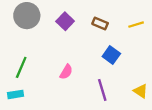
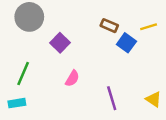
purple square: (65, 21) -> (60, 43), moved
blue square: (111, 55) -> (126, 43), moved

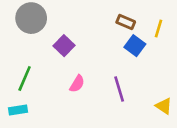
brown rectangle: (109, 26) -> (126, 22), moved
yellow line: (149, 27) -> (159, 29), turned -56
purple line: (112, 98) -> (119, 89), moved

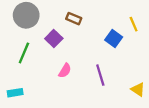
brown rectangle: (126, 22) -> (74, 19), moved
yellow line: (159, 29) -> (134, 24), turned -40
green line: (25, 78) -> (24, 53), moved

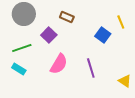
green line: (24, 53) -> (22, 48), turned 48
pink semicircle: (65, 71) -> (59, 64), size x1.5
cyan rectangle: (15, 93) -> (19, 69), moved, turned 40

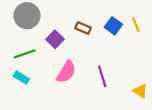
brown rectangle: (67, 17) -> (83, 28), moved
blue square: (103, 35) -> (113, 26), moved

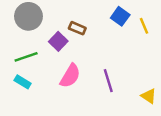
blue square: (113, 26) -> (120, 16), moved
brown rectangle: (83, 28) -> (77, 28), moved

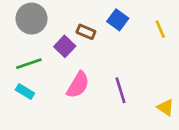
blue square: (120, 16) -> (118, 20), moved

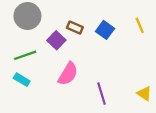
blue square: (118, 20) -> (105, 30), moved
purple line: (120, 90) -> (102, 94), moved

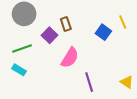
brown rectangle: (75, 28) -> (66, 24), turned 48
blue square: (105, 30) -> (103, 32), moved
pink semicircle: (68, 74) -> (70, 58), moved

